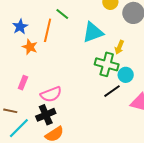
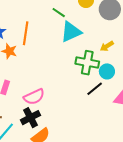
green line: (62, 14) -> (59, 13), moved
yellow arrow: (119, 47) -> (107, 46), moved, turned 40

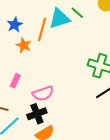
cyan triangle: (71, 32) -> (59, 19), moved

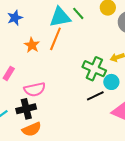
orange line: (42, 29) -> (55, 39), moved
orange star: (24, 45) -> (32, 45), moved

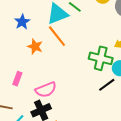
blue star: (15, 18) -> (22, 22), moved
orange line: (55, 39) -> (57, 36), turned -50

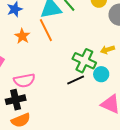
black line: (107, 85) -> (76, 80), moved

